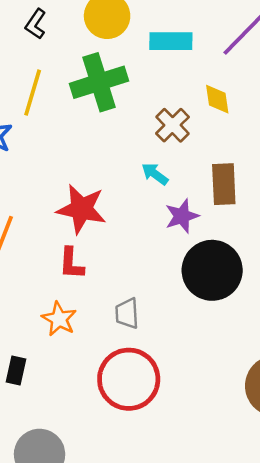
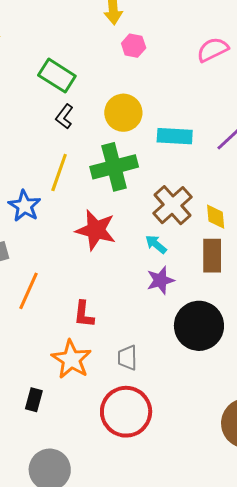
yellow diamond: (217, 99) -> (216, 217), moved
brown cross: (173, 125) -> (173, 205), size x1.4
red star: (81, 209) -> (96, 230), moved
purple star: (182, 216) -> (160, 280), moved
orange star: (59, 319) -> (71, 359), size x1.4

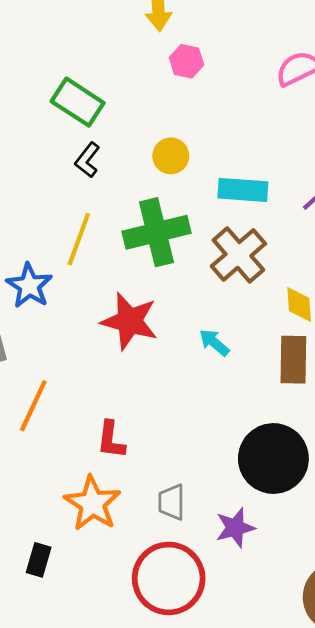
yellow circle: (123, 113) -> (171, 156), size x0.7
brown cross: (173, 205) -> (238, 255), moved
purple star: (160, 280) -> (235, 528), moved

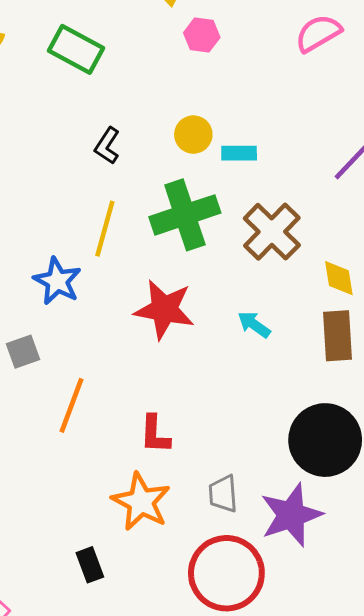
green rectangle: (78, 102) -> (76, 49), moved
cyan rectangle: (243, 190) -> (239, 153), moved, size x0.7
purple star: (235, 528) -> (291, 515), size x1.5
black rectangle: (39, 560) -> (90, 565), turned -32

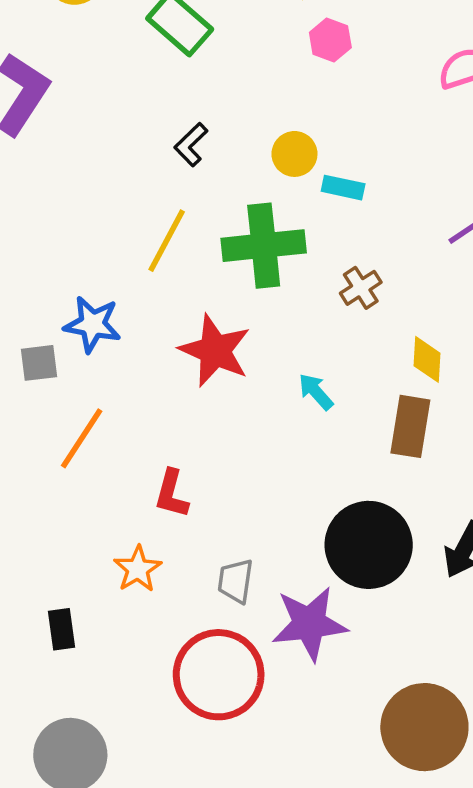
brown cross: (272, 232) -> (361, 288), size x0.6
blue star: (57, 281) -> (92, 324), moved, turned -30
orange star: (141, 502) -> (138, 569), size x0.7

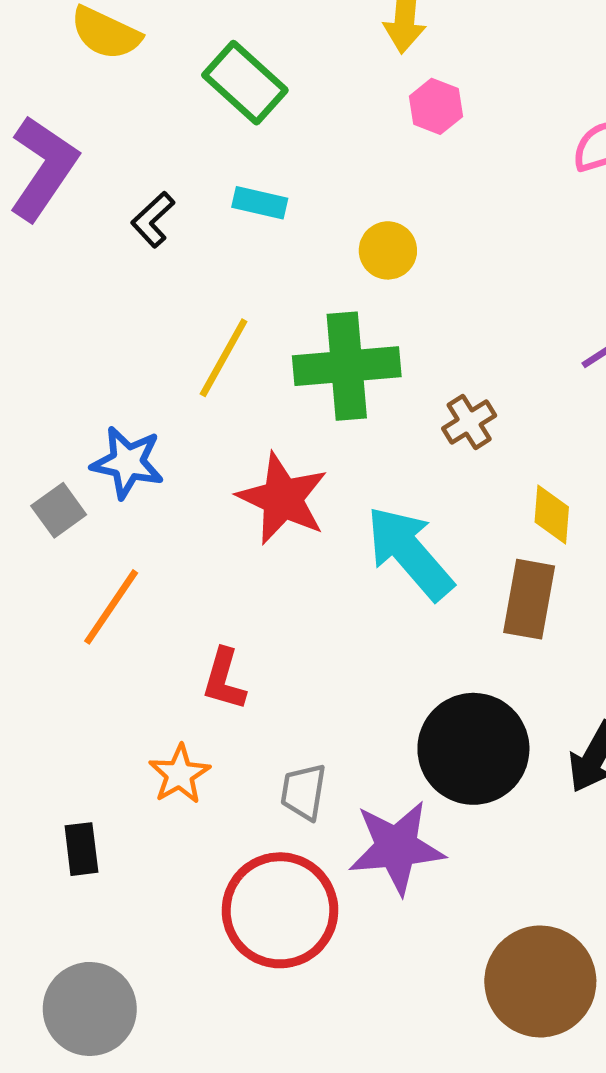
black L-shape: (191, 145) -> (153, 220), moved
cyan rectangle: (343, 188) -> (260, 203), moved
gray square: (39, 363) -> (59, 510), turned -30
cyan arrow: (316, 392) -> (410, 553), size x2.0

